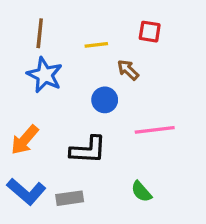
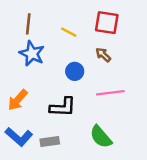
red square: (150, 32) -> (107, 23), size x1.5
yellow line: (96, 45) -> (69, 32), turned 35
brown arrow: (128, 70) -> (103, 55), moved
green semicircle: (141, 192) -> (101, 137), size x1.5

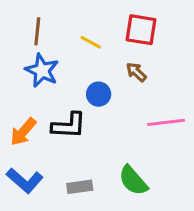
pink line: (110, 93) -> (166, 122), moved
black L-shape: (63, 107) -> (69, 126), moved
gray rectangle: (50, 142) -> (80, 187), moved

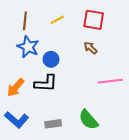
yellow line: (91, 42) -> (57, 20), moved, turned -56
blue circle: (99, 94) -> (51, 59), moved

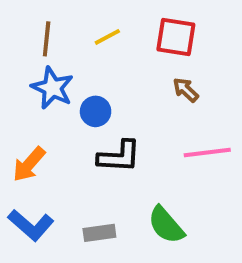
brown arrow: (91, 48) -> (186, 90), moved
black L-shape: (46, 83) -> (119, 156), moved

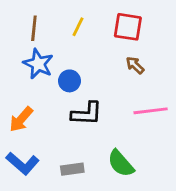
yellow line: (107, 37) -> (78, 27), turned -36

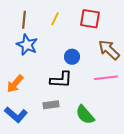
brown arrow: (135, 65) -> (109, 50), moved, size x1.6
blue circle: (70, 81) -> (72, 57), moved
gray rectangle: (72, 169) -> (51, 105), moved

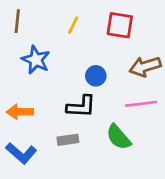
brown line: (24, 20) -> (17, 21), moved
brown arrow: (109, 50) -> (145, 66), turned -60
orange arrow: (15, 84) -> (20, 112), turned 48
green semicircle: (85, 115) -> (118, 137), moved

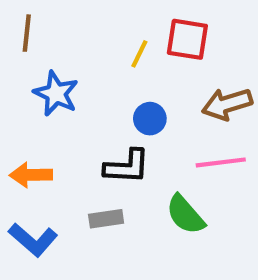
yellow line: (73, 25) -> (139, 54), moved

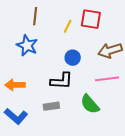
brown line: (27, 33) -> (35, 16), moved

